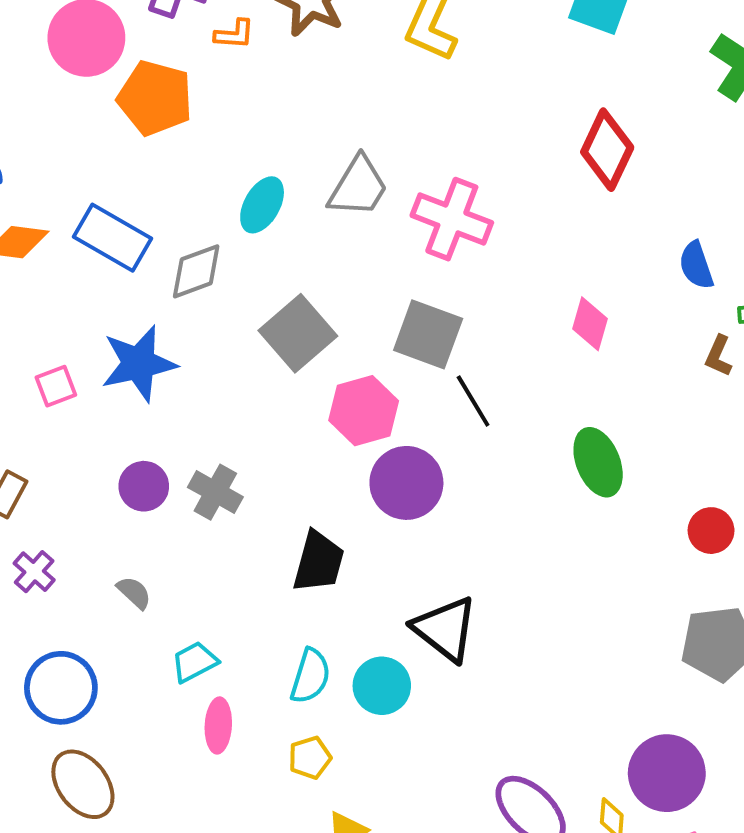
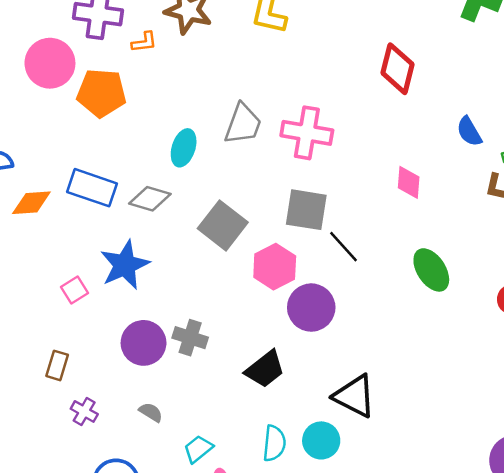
gray diamond: (196, 271) -> (150, 199), turned 48
purple circle: (144, 486) -> (144, 343), size x1.4
black trapezoid: (319, 562) -> (265, 369), turned 48

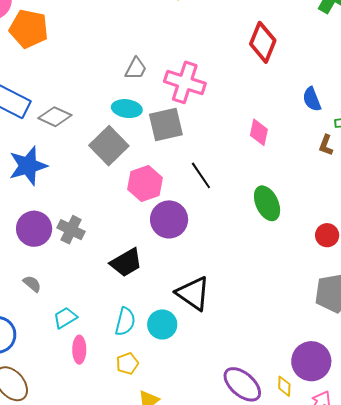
gray trapezoid: (243, 124) -> (136, 69), size x0.7
cyan ellipse: (184, 148) -> (127, 109), moved, turned 72
gray square: (306, 210) -> (166, 124), moved, turned -30

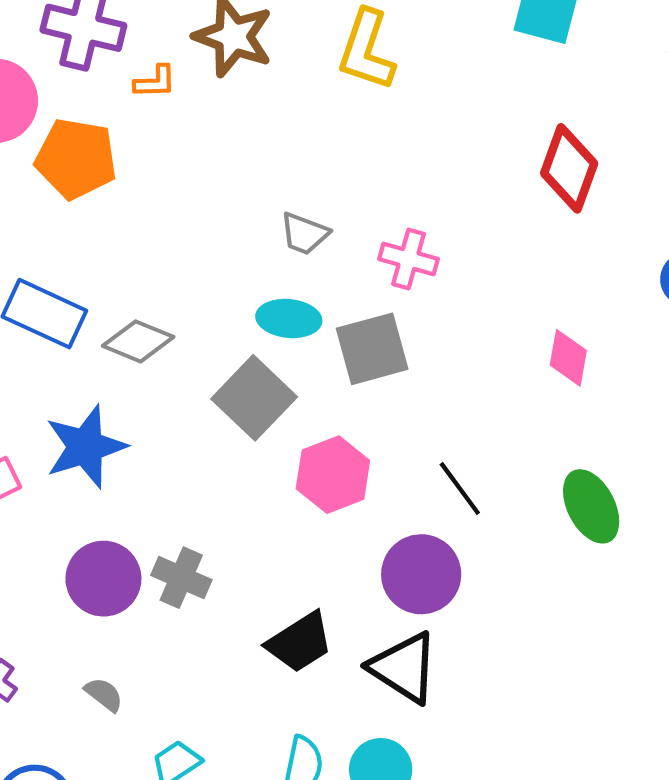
gray trapezoid: (136, 69) -> (304, 234), turned 85
pink cross: (185, 82) -> (409, 259), size x0.7
black line: (201, 175) -> (460, 488), moved
purple circle: (169, 219) -> (421, 574), moved
black triangle: (193, 293) -> (404, 668), moved

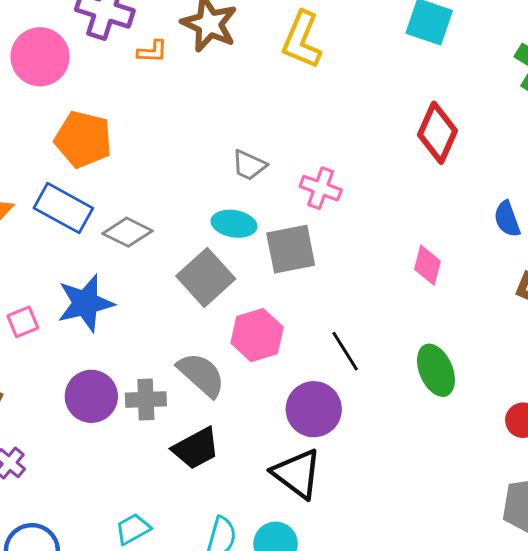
orange pentagon: (76, 159) -> (83, 139), moved
gray cross: (181, 578) -> (146, 400), turned -30
black trapezoid: (300, 642) -> (196, 448), moved
gray semicircle: (104, 694) -> (201, 375), moved, size x1.8

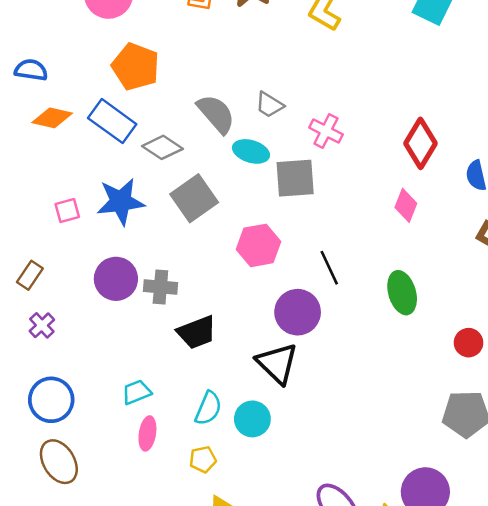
red diamond: (438, 133) -> (421, 143), moved
gray square: (206, 277) -> (194, 198), moved
gray semicircle: (201, 375) -> (216, 114), moved

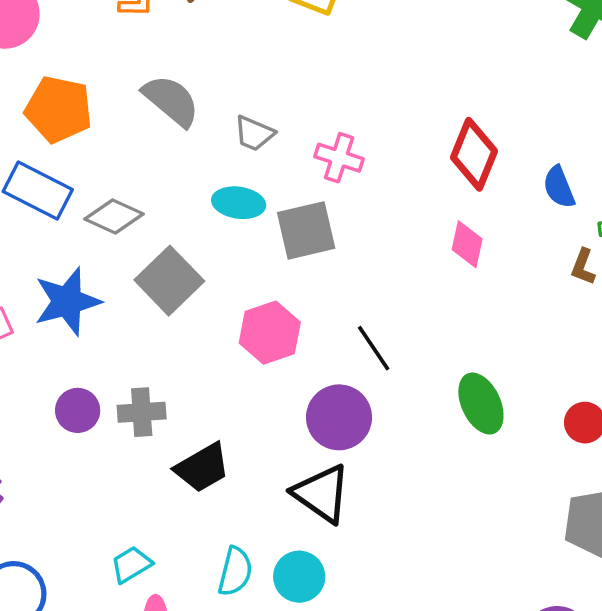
gray semicircle: (216, 114) -> (171, 101), moved
purple circle: (116, 279) -> (78, 410), size x0.7
green ellipse: (402, 293) -> (481, 404), moved

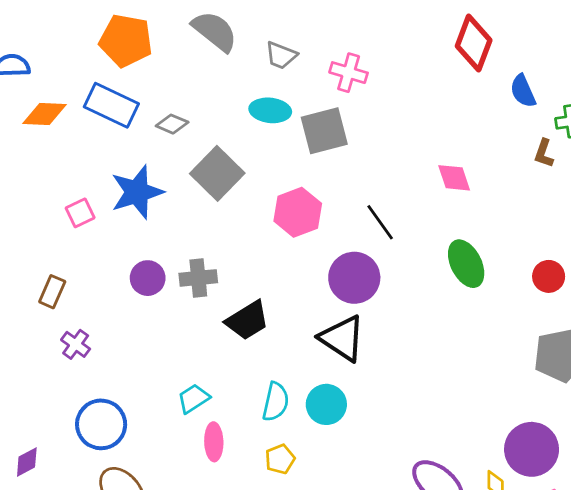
red diamond: (474, 154) -> (474, 43), moved
gray diamond: (114, 217) -> (172, 124), size x0.7
pink diamond: (467, 244) -> (454, 178), moved, turned -30

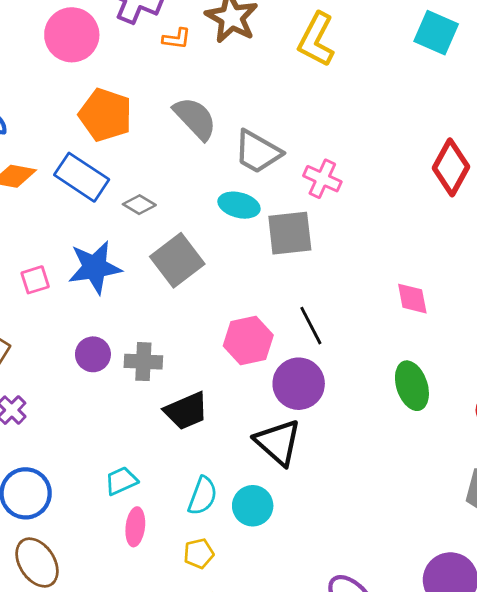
gray trapezoid: (281, 55) -> (258, 152), size x1.5
pink hexagon: (298, 212) -> (248, 340), moved
black line: (380, 222) -> (311, 326), moved

